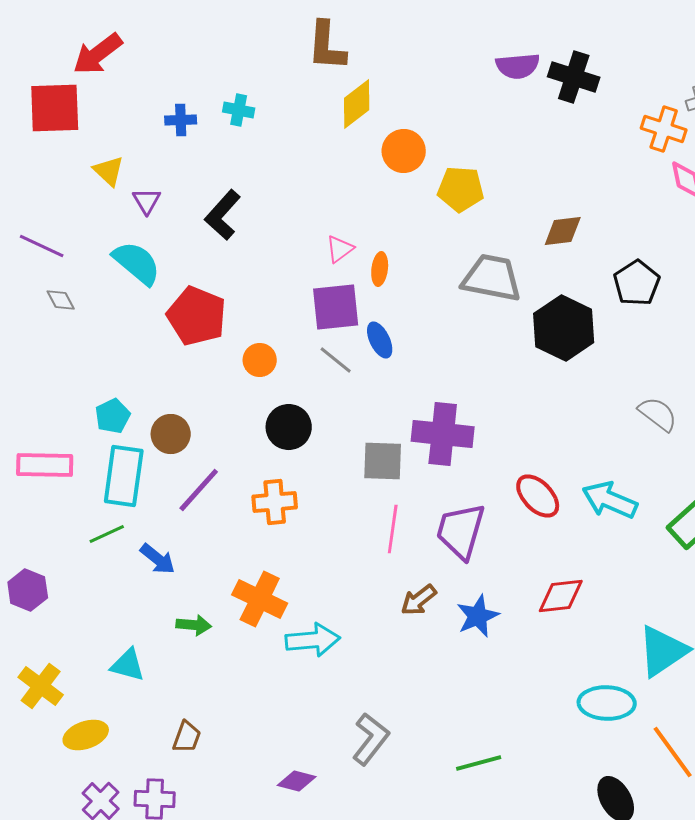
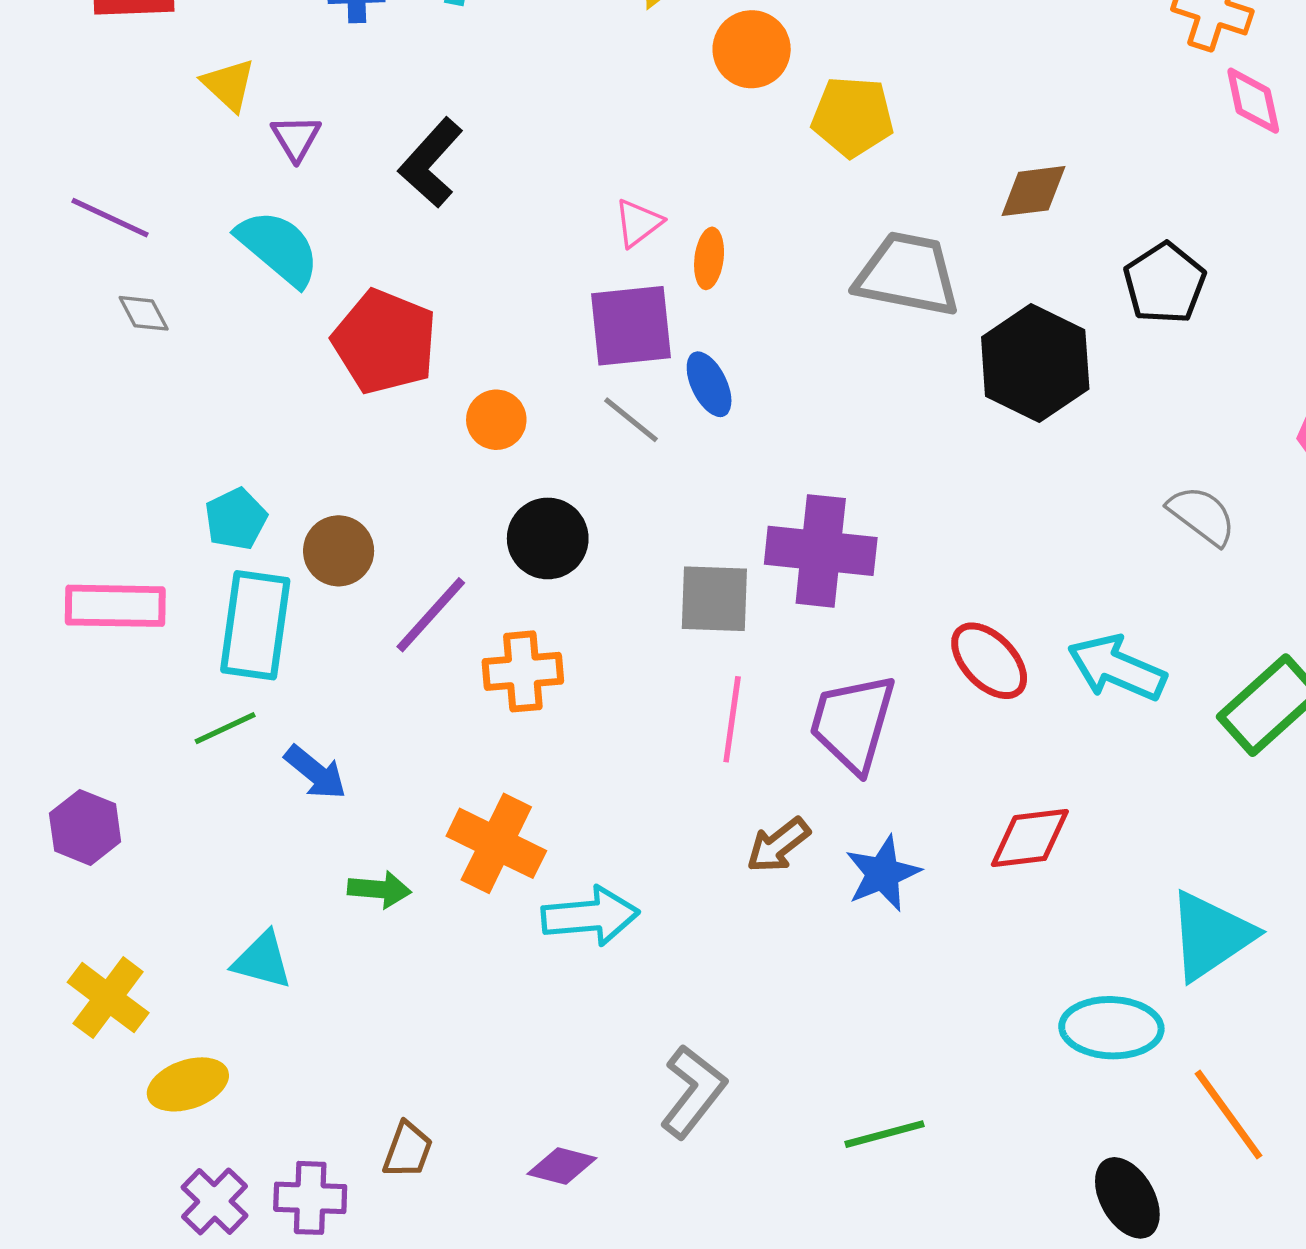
purple line: (199, 490) -> (431, 615), moved
brown trapezoid: (187, 737) -> (408, 1150), moved

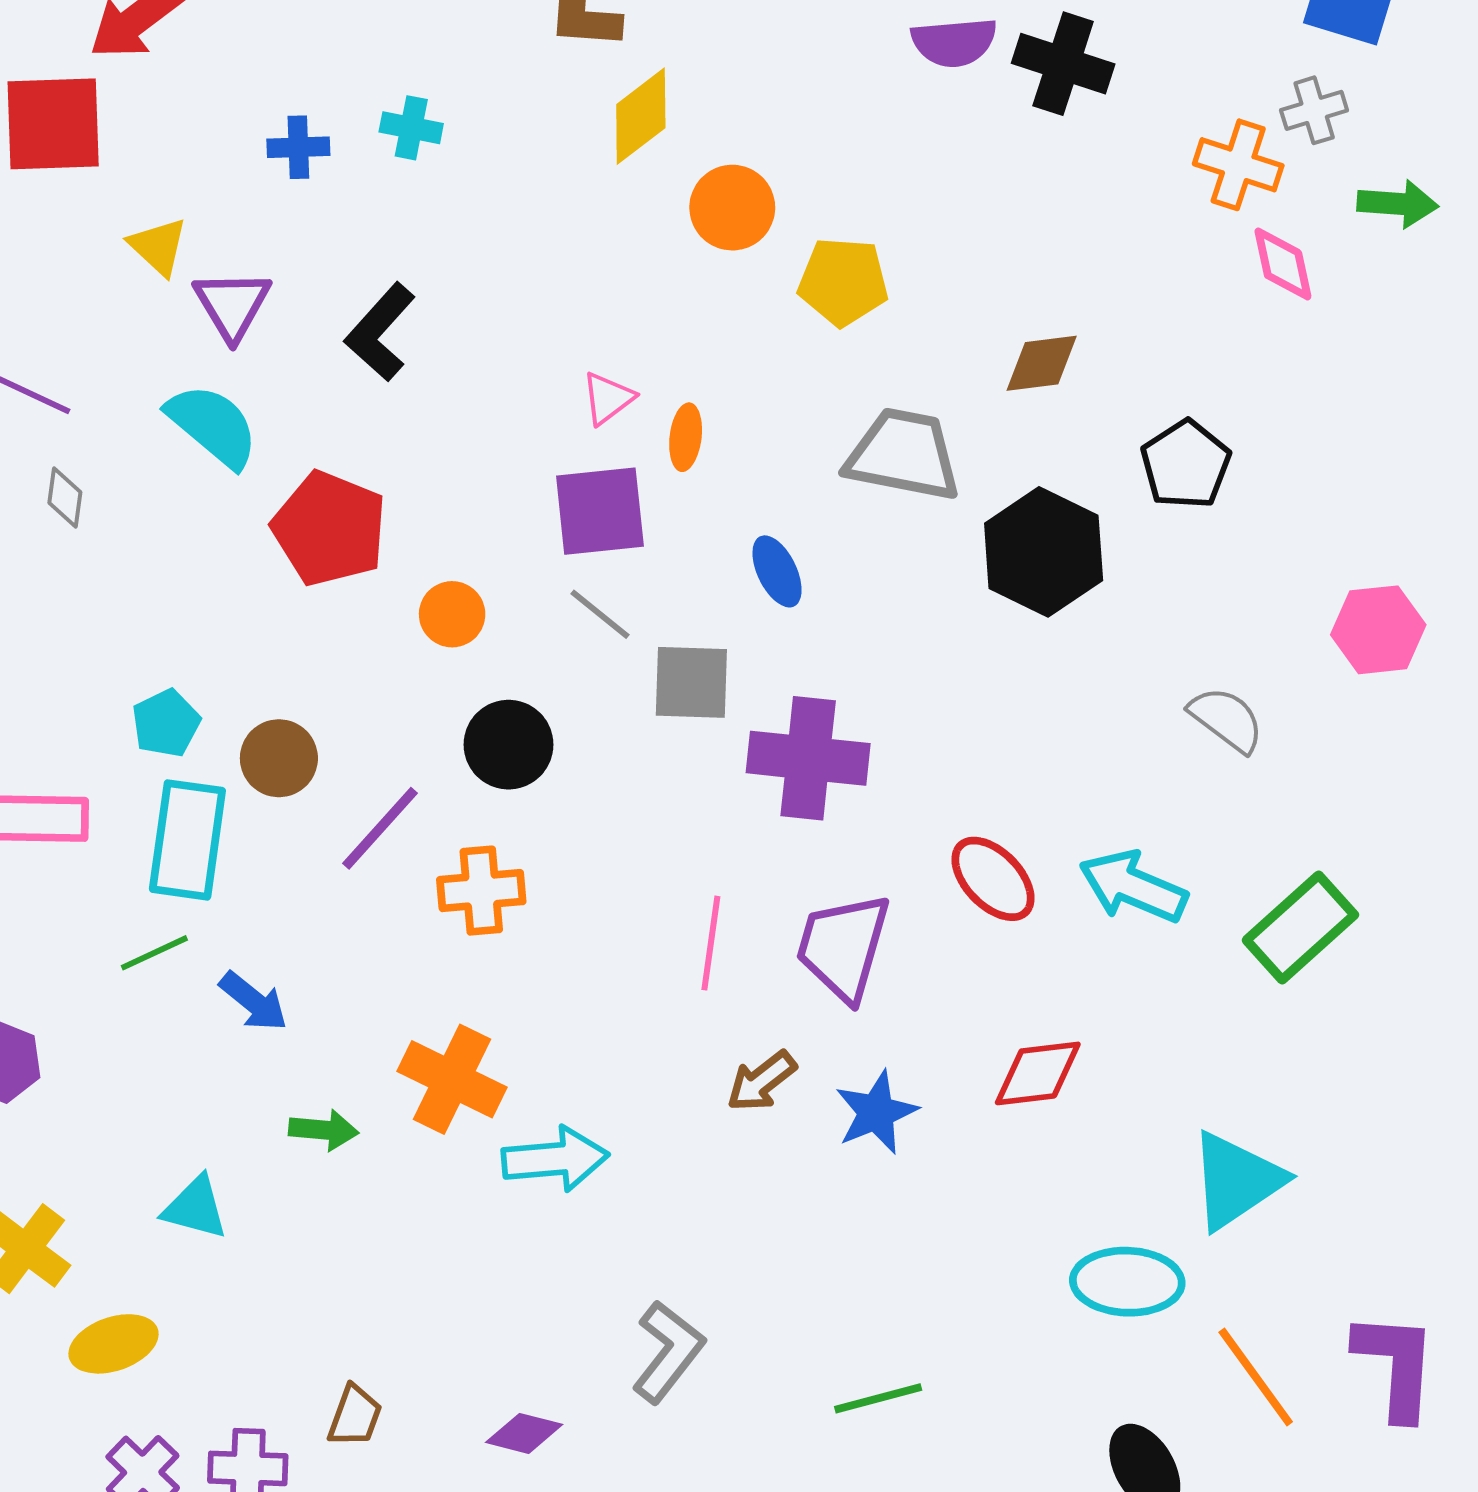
purple triangle: (296, 138) -> (232, 305), size x1.4
gray diamond: (144, 313) -> (65, 498), turned 36
blue ellipse: (709, 384) -> (777, 571), moved
gray square: (714, 599) -> (691, 682), moved

